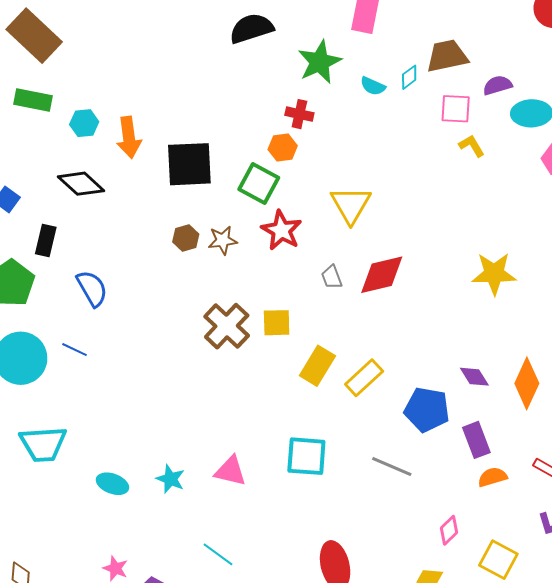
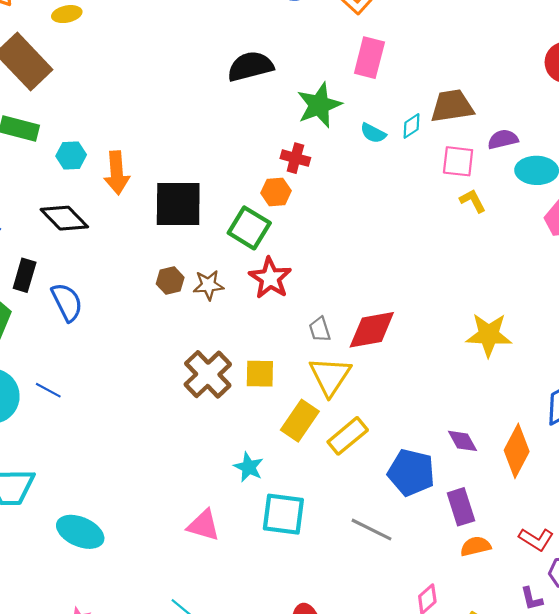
yellow triangle: (351, 205) -> (330, 376), moved
blue semicircle: (92, 288) -> (67, 302), moved
cyan star: (171, 479) -> (249, 467), moved
cyan ellipse: (112, 484) -> (80, 532), size x1.4

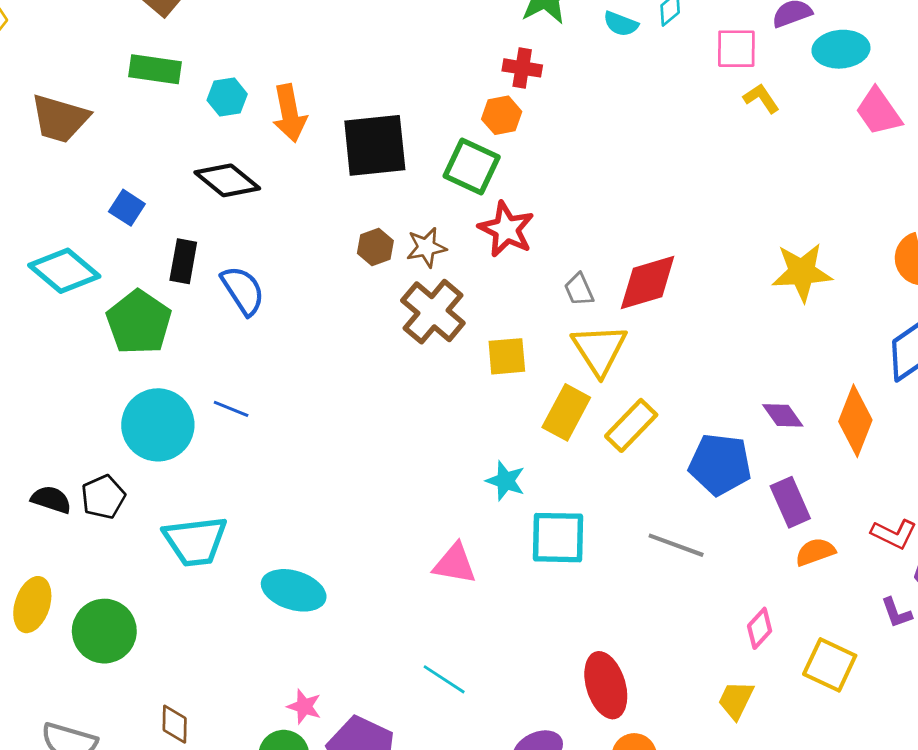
brown cross: (208, 374) -> (433, 312), moved

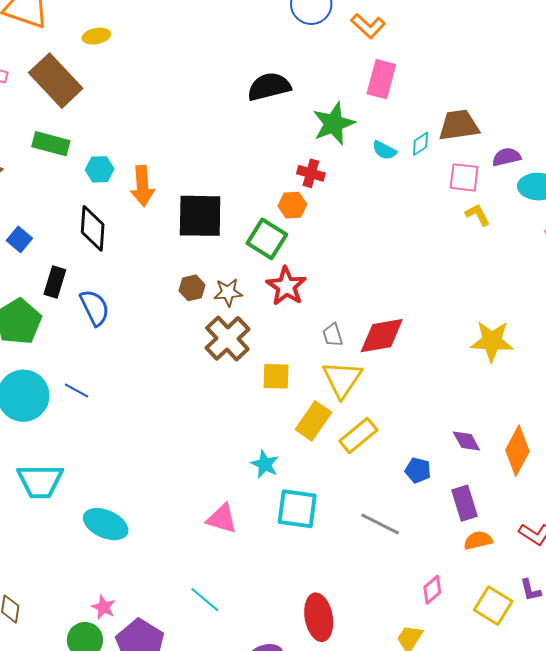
black diamond: (227, 180) -> (93, 228), turned 48
blue pentagon: (720, 464) -> (418, 470), size x0.6
yellow square: (830, 665) -> (493, 606), moved

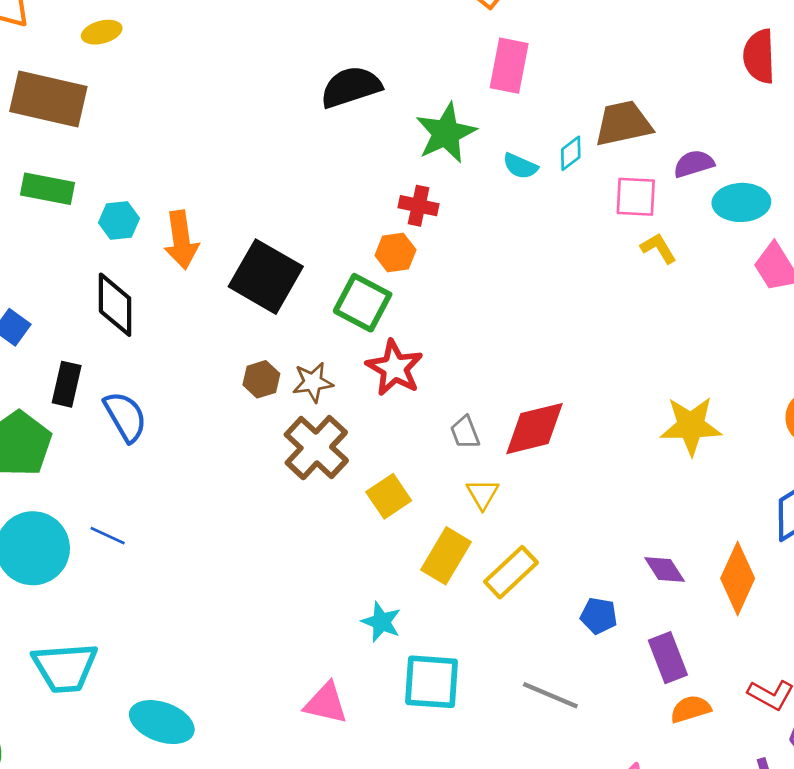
brown rectangle: (56, 81) -> (48, 99), turned -30
black square: (200, 216) -> (266, 277), turned 33
yellow square: (276, 376) -> (389, 496), turned -32
yellow triangle: (342, 379) -> (483, 494), size x0.6

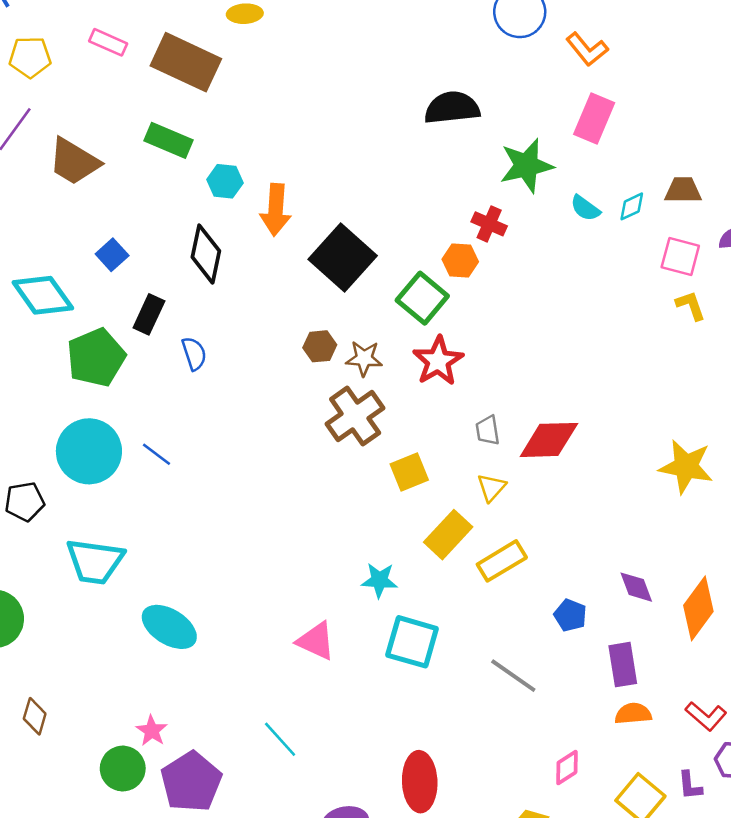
brown trapezoid: (623, 123) -> (683, 190), size x0.7
blue semicircle: (125, 417) -> (194, 354), size x0.7
cyan star: (381, 622) -> (379, 580), turned -30

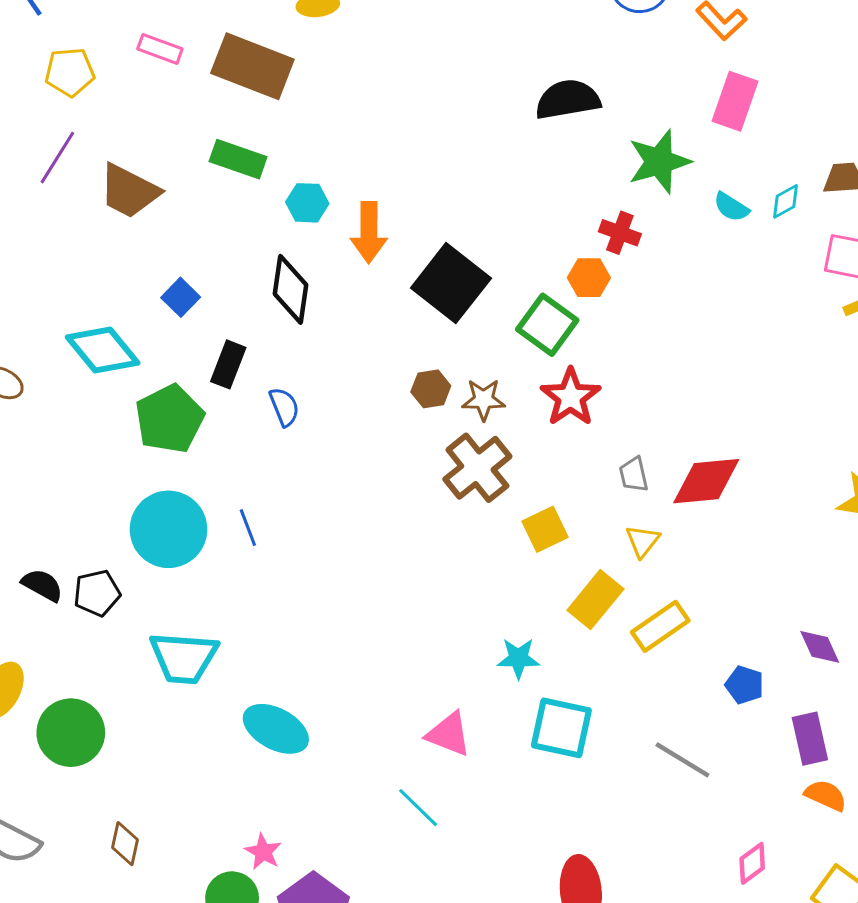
blue line: (157, 454) -> (248, 528), turned 36
orange semicircle: (633, 714) -> (826, 795), turned 33
cyan line: (280, 739) -> (418, 808), moved

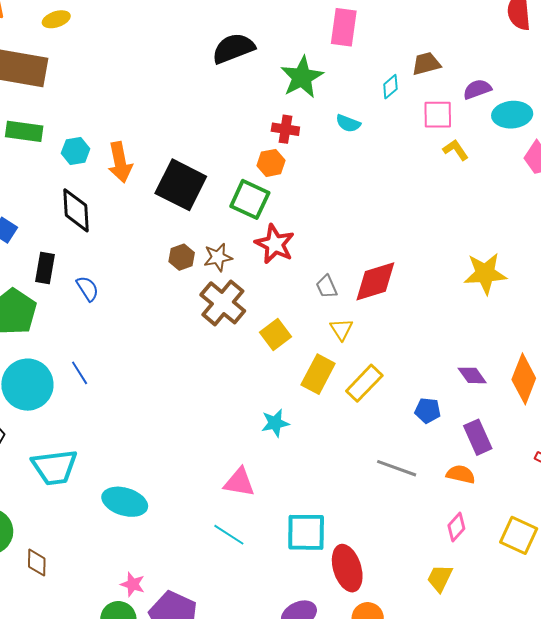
cyan semicircle: (731, 207) -> (348, 123), moved
cyan square: (561, 728) -> (306, 532), moved
orange semicircle: (826, 795) -> (461, 474), moved
brown diamond: (125, 844) -> (37, 563), moved

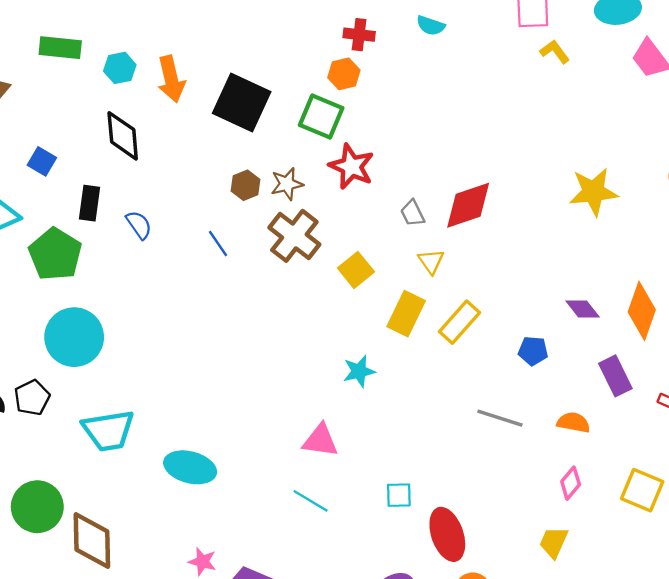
blue line: (80, 373) -> (218, 244), moved
purple rectangle: (478, 437) -> (615, 376), moved
cyan square: (306, 532) -> (399, 495), size x0.6
brown diamond: (37, 563) -> (92, 540), size x1.8

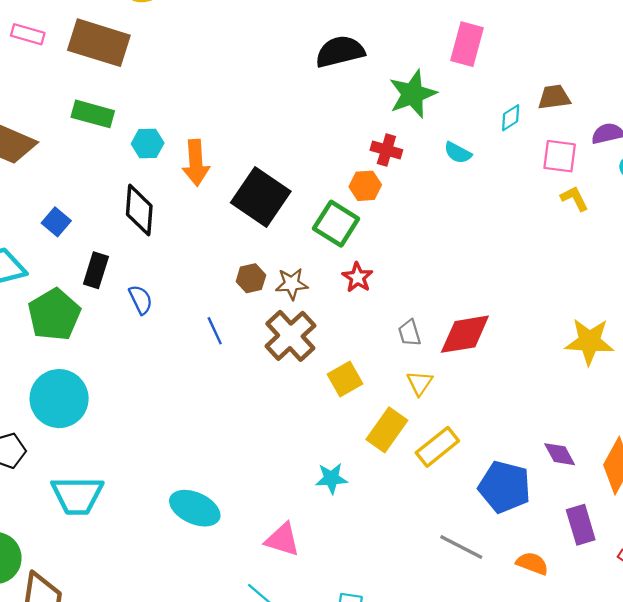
red star: (351, 166) -> (357, 277), size x0.7
blue pentagon: (533, 351) -> (505, 487), size x1.8
cyan ellipse: (190, 467) -> (195, 508), moved

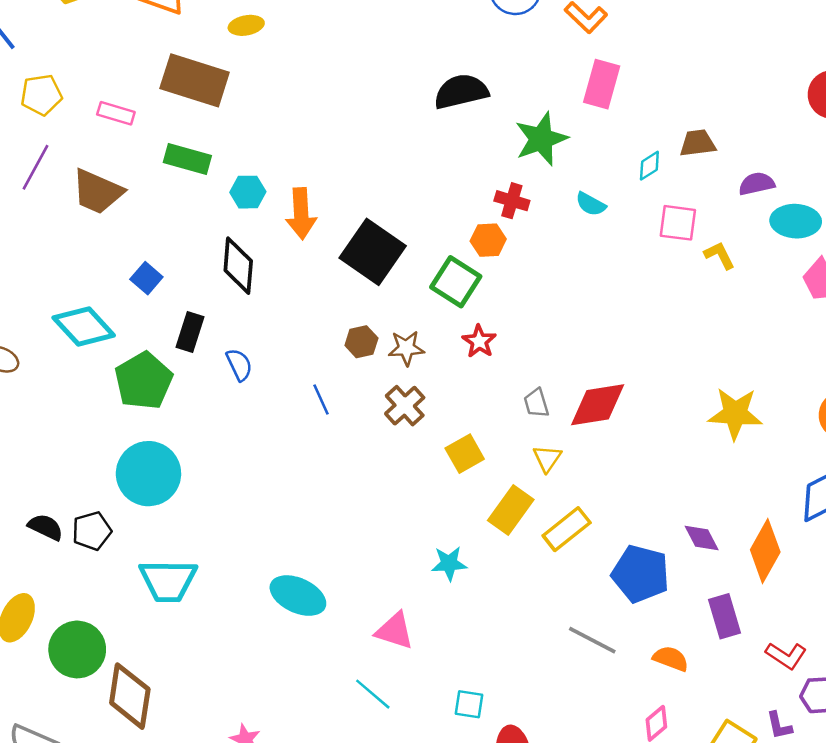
pink rectangle: (28, 34) -> (116, 113), moved
pink square: (560, 156) -> (678, 223), moved
brown cross: (290, 336) -> (405, 406), size x0.7

